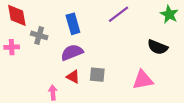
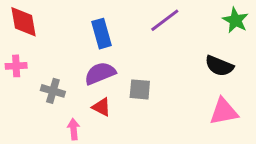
gray cross: (39, 35) -> (53, 91), moved
gray square: (97, 75) -> (140, 89), moved
pink triangle: (143, 80) -> (224, 112), moved

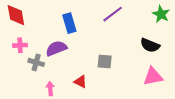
pink cross: (16, 66) -> (20, 45), moved
purple semicircle: (100, 73) -> (56, 48), moved
gray square: (140, 89) -> (105, 61), moved
red triangle: (102, 107) -> (80, 82), moved

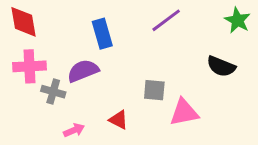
pink cross: (20, 45) -> (29, 66), size x1.5
pink triangle: (153, 77) -> (184, 112), moved
pink arrow: (50, 89) -> (74, 130), turned 72

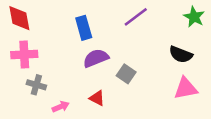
purple semicircle: (83, 71) -> (96, 58), moved
gray square: (154, 90) -> (126, 74), turned 30
gray cross: (53, 92) -> (36, 85), moved
pink triangle: (184, 112) -> (186, 88), moved

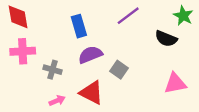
black semicircle: (181, 54) -> (166, 39), moved
gray cross: (36, 85) -> (52, 70), moved
red triangle: (97, 98) -> (91, 93), size x1.6

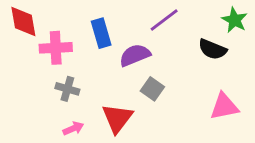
pink cross: (23, 51) -> (56, 48), moved
purple semicircle: (90, 55) -> (135, 55), moved
red triangle: (91, 93) -> (117, 118), turned 40

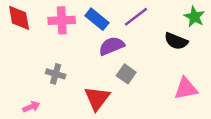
blue rectangle: (101, 33) -> (97, 19), moved, turned -35
pink cross: (56, 48) -> (62, 20), moved
pink arrow: (73, 128) -> (31, 107), moved

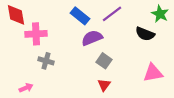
pink cross: (62, 20) -> (36, 34), moved
red triangle: (97, 98) -> (104, 85), moved, size x0.6

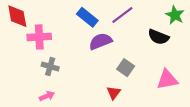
gray square: (104, 61) -> (126, 68), moved
pink arrow: (26, 88) -> (47, 96), moved

